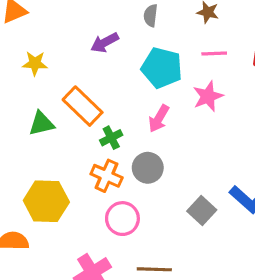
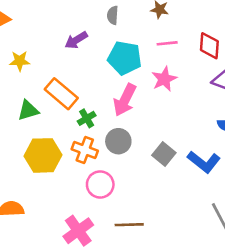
pink arrow: (159, 119) -> (125, 100), size x1.4
yellow hexagon: (46, 201) -> (43, 155), moved
gray square: (202, 210) -> (164, 154), moved

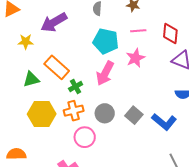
purple arrow: (76, 40) -> (54, 22), moved, size x1.5
gray circle: (118, 141) -> (105, 113), moved
orange cross: (85, 150) -> (74, 111), turned -36

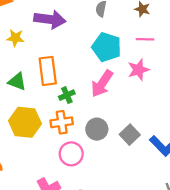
purple arrow: (54, 22) -> (50, 19), turned -148
orange rectangle: (57, 67) -> (48, 71), turned 35
green triangle: (31, 79) -> (17, 82), turned 30

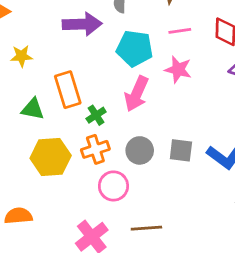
purple arrow: (50, 19) -> (82, 24), moved
pink star: (138, 70) -> (178, 69), turned -30
gray square: (130, 135) -> (181, 150), turned -30

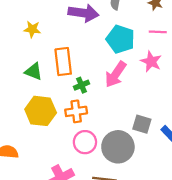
gray circle: (140, 150) -> (118, 147), moved, size x1.5

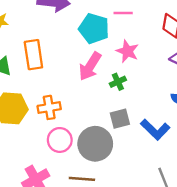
pink line: (158, 32) -> (123, 13), moved
green cross: (81, 85) -> (118, 82), moved
gray square: (142, 124) -> (120, 119), turned -30

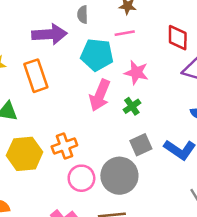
orange rectangle: (33, 55) -> (36, 76), moved

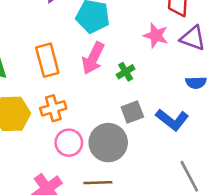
pink star: (136, 72) -> (156, 35), moved
orange rectangle: (36, 76) -> (47, 60), moved

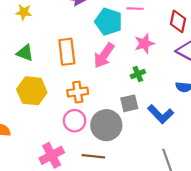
pink star: (156, 35) -> (144, 43), moved, turned 30
green cross: (126, 72) -> (138, 74), moved
orange cross: (53, 108) -> (78, 92), moved

